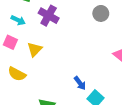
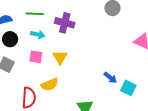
yellow semicircle: (17, 74) -> (50, 85), turned -36

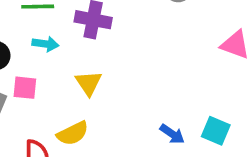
pink square: (36, 57) -> (25, 88), moved
blue arrow: (110, 78) -> (172, 134), moved

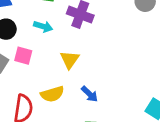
blue arrow: (172, 134) -> (90, 94), moved

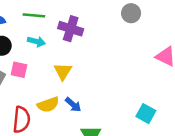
blue arrow: (90, 94) -> (73, 105), moved

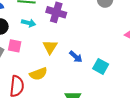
blue arrow: (73, 105) -> (76, 57), moved
cyan square: (146, 114) -> (101, 66), moved

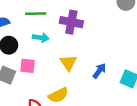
blue arrow: (76, 57) -> (99, 71), turned -88

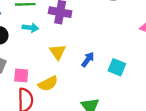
pink square: (28, 66) -> (21, 75), moved

